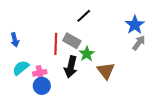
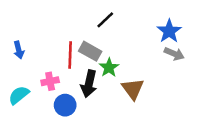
gray arrow: (139, 43) -> (174, 54), turned 77
cyan semicircle: (21, 68) -> (19, 95), moved
pink cross: (40, 73) -> (50, 81), moved
blue circle: (42, 86) -> (65, 105), moved

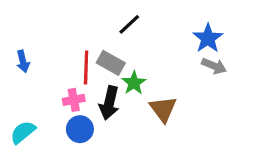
pink cross: (50, 81) -> (74, 100), moved
cyan semicircle: (19, 95) -> (23, 132), moved

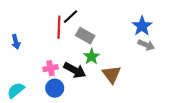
black line: (129, 24) -> (70, 17), moved
gray rectangle: (111, 63) -> (85, 36), moved
red line: (86, 68) -> (59, 27), moved
black arrow: (109, 103) -> (75, 70), turned -75

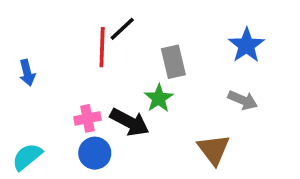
gray rectangle: (85, 36) -> (173, 62), moved, turned 48
gray arrow: (146, 45) -> (243, 100), moved
brown triangle: (112, 74) -> (214, 149), moved

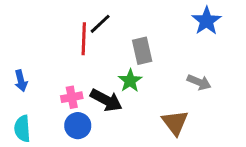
blue star: (246, 45) -> (207, 21), moved
blue arrow: (27, 73) -> (21, 81), moved
cyan semicircle: (27, 157) -> (22, 129), turned -55

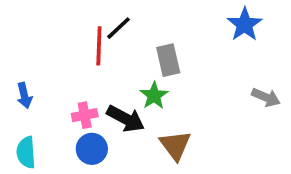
gray arrow: (199, 82) -> (266, 97), moved
brown triangle: (175, 123) -> (175, 145), moved

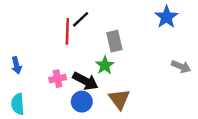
blue circle: (92, 149) -> (82, 102), moved

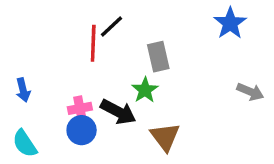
blue circle: (82, 102) -> (82, 130), moved
cyan semicircle: (18, 104) -> (25, 143), turned -30

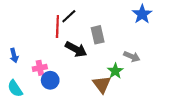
green star: (145, 90) -> (115, 71), moved
gray arrow: (250, 92) -> (132, 56), moved
pink cross: (80, 108) -> (40, 68), moved
black arrow: (118, 112) -> (76, 49), moved

